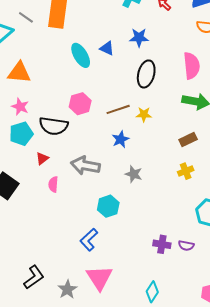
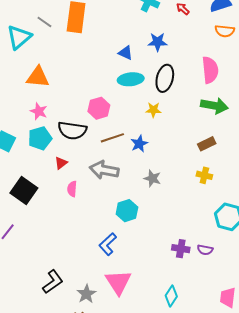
cyan ellipse: (81, 55) -> (131, 79), moved, turned -65
brown line: (118, 109) -> (112, 138), moved
yellow star: (144, 114) -> (153, 110), moved
yellow cross: (186, 171) -> (204, 175), turned 35

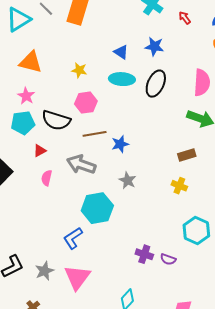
yellow star: (153, 110) -> (79, 70), moved
cyan hexagon: (127, 211) -> (97, 208), size x1.4
gray star: (86, 294) -> (45, 271), moved

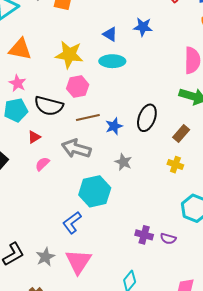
yellow star: (79, 70) -> (69, 55), size x1.8
black ellipse: (156, 84) -> (147, 118), moved
brown rectangle: (187, 155) -> (181, 133), turned -30
pink semicircle: (47, 178) -> (42, 164), turned 35

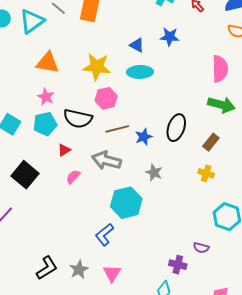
purple cross: (144, 235) -> (178, 265), moved
pink triangle: (78, 262) -> (112, 273), size x0.7

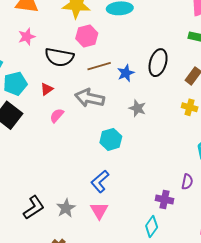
pink star: (46, 97) -> (27, 37), turned 30
cyan pentagon: (45, 124) -> (15, 84), moved
cyan hexagon: (126, 203) -> (111, 139), size x0.7
blue L-shape: (104, 235) -> (100, 181), moved
purple semicircle: (201, 248) -> (187, 182), turned -91

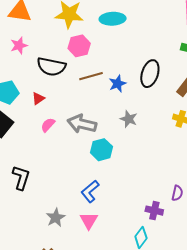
gray arrow: (90, 98) -> (82, 124), moved
black L-shape: (34, 208) -> (21, 178), moved, turned -40

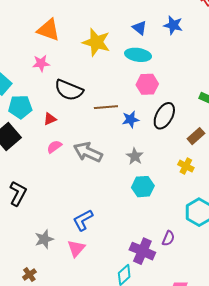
pink hexagon: (79, 46) -> (147, 84), moved
cyan hexagon: (101, 150) -> (143, 187), moved
purple cross: (154, 211) -> (142, 251), size x1.4

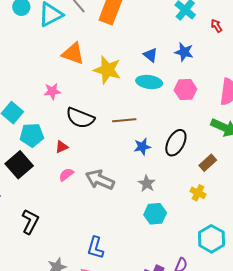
orange triangle: (48, 30) -> (73, 54), moved
pink hexagon: (147, 84) -> (185, 89), moved
brown line: (106, 107) -> (124, 120), moved
blue L-shape: (83, 220) -> (96, 248), turned -45

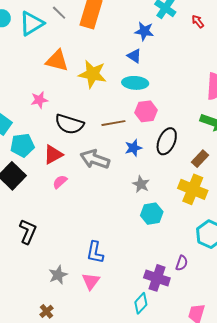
blue star: (184, 52) -> (144, 31), moved
pink hexagon: (185, 89) -> (146, 111), moved
red triangle: (62, 147) -> (53, 155), size x1.5
gray arrow: (100, 180) -> (95, 159), moved
yellow cross: (198, 193) -> (193, 189), size x1.8

